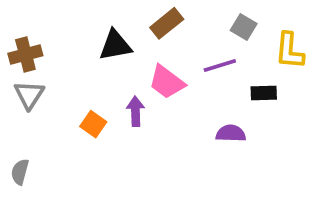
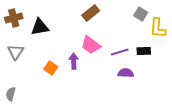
gray square: (244, 27) -> (141, 14), moved
black triangle: (115, 45) -> (40, 27), moved
brown cross: (25, 54) -> (14, 18), moved
purple line: (220, 65) -> (120, 52), moved

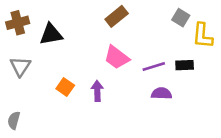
purple arrow: (74, 61) -> (97, 91), moved

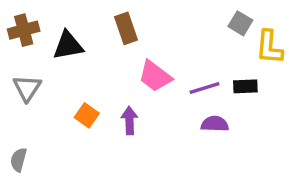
brown rectangle: (117, 16) -> (126, 28), moved, turned -70

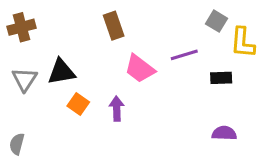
black triangle: (68, 45) -> (61, 72), moved
purple line: (204, 88) -> (184, 55), moved
purple semicircle: (215, 124) -> (224, 133), moved

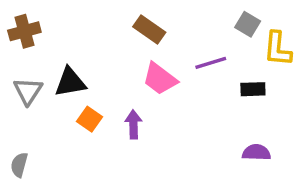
brown rectangle: (114, 26) -> (149, 29), moved, turned -36

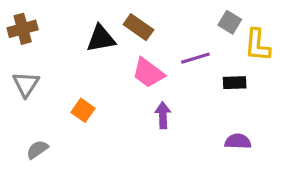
black triangle: (70, 82) -> (101, 39), moved
purple arrow: (133, 124) -> (163, 115), moved
gray semicircle: (19, 165) -> (37, 149), moved, turned 40

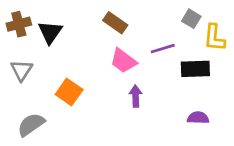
black triangle: (101, 39) -> (50, 32), moved, turned -45
black rectangle: (235, 83) -> (195, 69), size x1.5
orange square: (83, 110) -> (69, 92), size x1.4
gray semicircle: (37, 149) -> (31, 125), size x1.5

